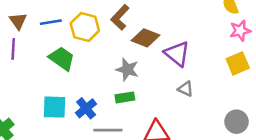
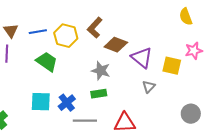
pink star: (240, 31) -> (194, 51), moved
yellow square: (238, 63) -> (172, 66), moved, turned 36
gray triangle: (186, 89) -> (149, 87), turned 48

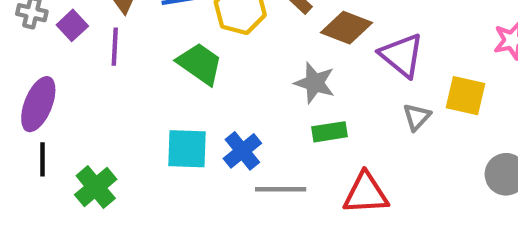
yellow square: (172, 66) -> (466, 96), moved
green rectangle: (99, 94) -> (330, 132), moved

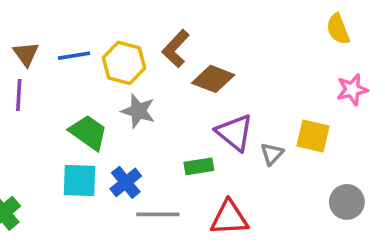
purple triangle: (402, 55) -> (235, 132), moved
green trapezoid: (200, 64) -> (88, 132), moved
gray star: (315, 83) -> (138, 111), moved

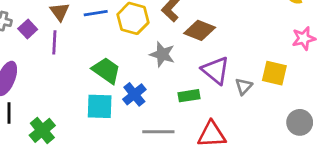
gray star: (138, 111) -> (162, 54), moved
blue cross: (126, 182) -> (134, 94), moved

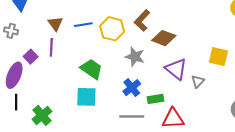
purple square: (28, 29) -> (31, 57), moved
yellow square: (274, 73) -> (218, 57), moved
blue cross: (134, 94) -> (132, 88), moved
green rectangle: (189, 96) -> (156, 99), moved

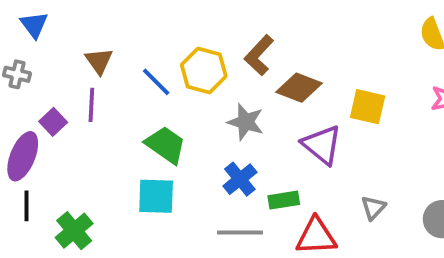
blue line: (83, 25) -> (156, 82), moved, turned 54
yellow square: (218, 57) -> (368, 107), moved
gray triangle: (198, 81) -> (373, 208), moved

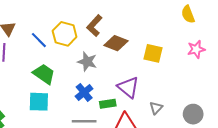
purple triangle: (322, 145) -> (128, 87), moved

